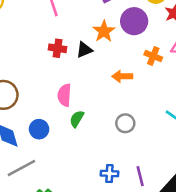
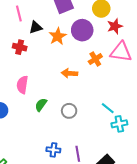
black triangle: (84, 50) -> (36, 27), moved
orange cross: (153, 56) -> (95, 59), turned 32
green semicircle: (77, 119) -> (41, 105), moved

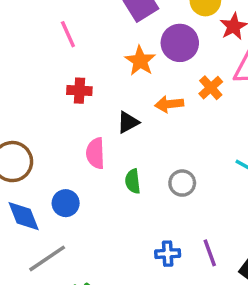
black triangle: (36, 27) -> (128, 122), moved
orange arrow: (69, 73) -> (169, 104), moved
green semicircle: (41, 105) -> (133, 181), turned -32

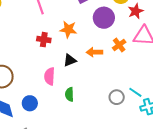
orange star: (140, 61) -> (68, 29), moved, turned -30
gray circle: (182, 183) -> (117, 97), moved

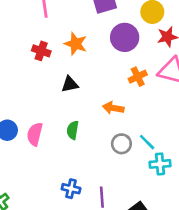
orange arrow: (94, 52) -> (113, 108), moved
pink semicircle: (50, 76) -> (35, 134), moved
green semicircle: (69, 94) -> (73, 130), moved

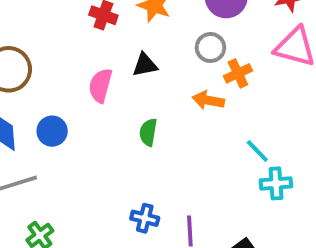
orange cross: (138, 77) -> (238, 73), moved
pink semicircle: (35, 134) -> (100, 85), moved
gray circle: (121, 144) -> (210, 47), moved

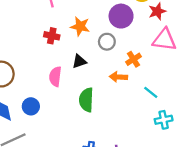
gray circle: (210, 47) -> (107, 42), moved
green semicircle: (148, 132) -> (86, 100), size x1.5
cyan line: (257, 151) -> (151, 92), moved

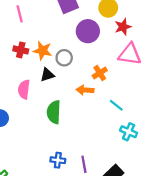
orange star: (80, 26) -> (43, 51), moved
gray circle: (107, 42) -> (64, 58), moved
cyan cross: (164, 120) -> (129, 132), turned 35

